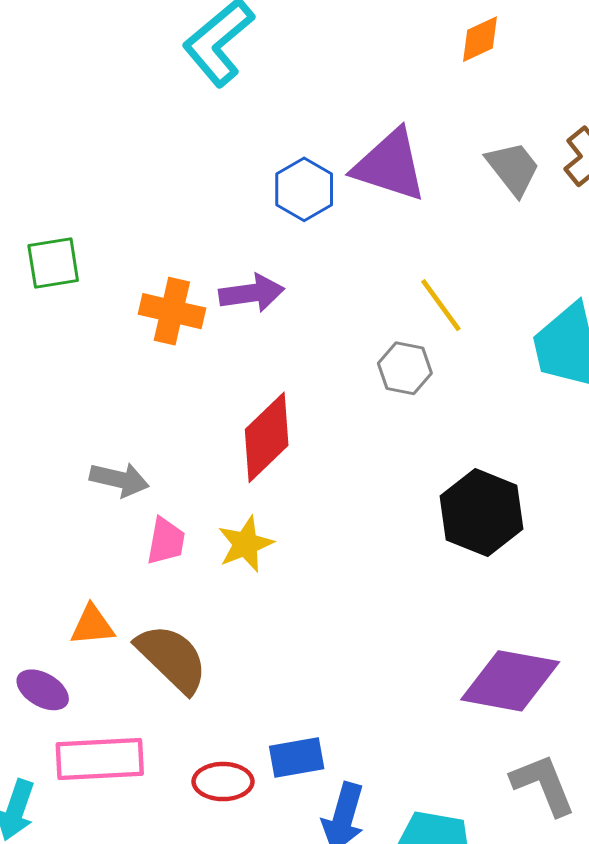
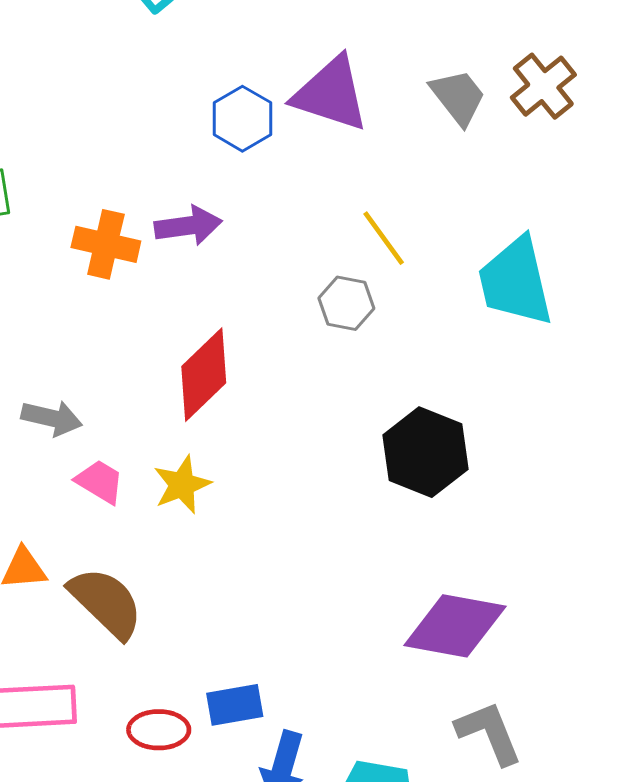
pink trapezoid: (166, 541) -> (100, 482), turned -69

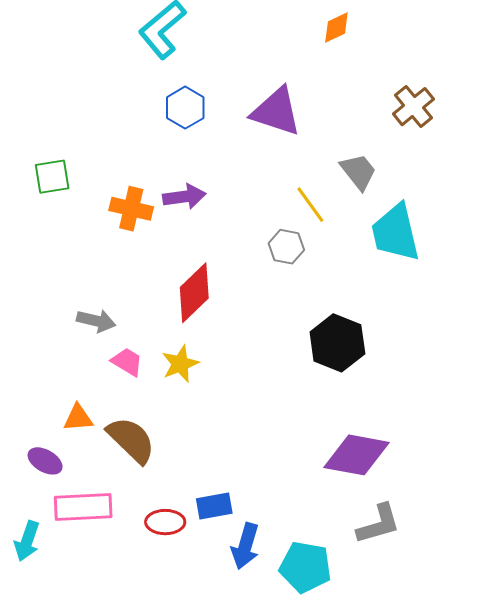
gray trapezoid: (458, 97) -> (358, 172), moved
blue hexagon: (242, 119) -> (185, 108), moved
gray L-shape: (489, 733) -> (378, 524), turned 96

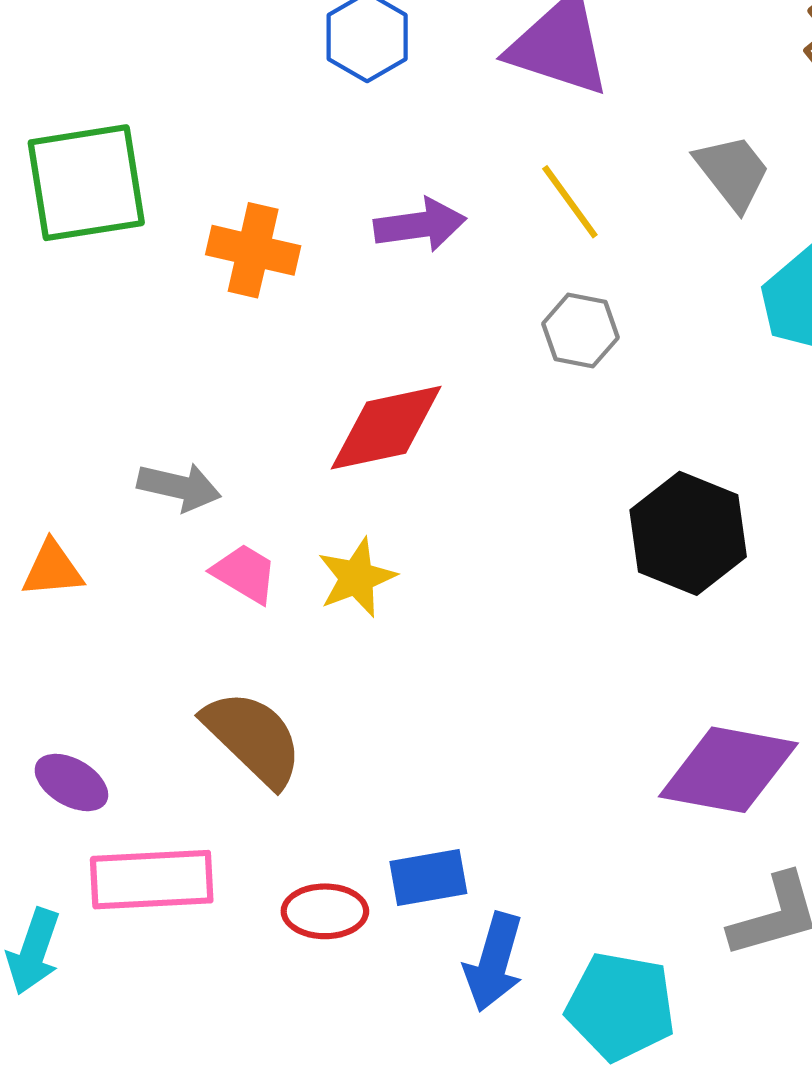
green square: (52, 177) -> (86, 183), size x1.6
purple arrow: (184, 197) -> (420, 225), moved
yellow line: (310, 205) -> (570, 202), moved
red diamond: (194, 293) -> (386, 428), turned 32
orange triangle: (78, 418) -> (52, 569), moved

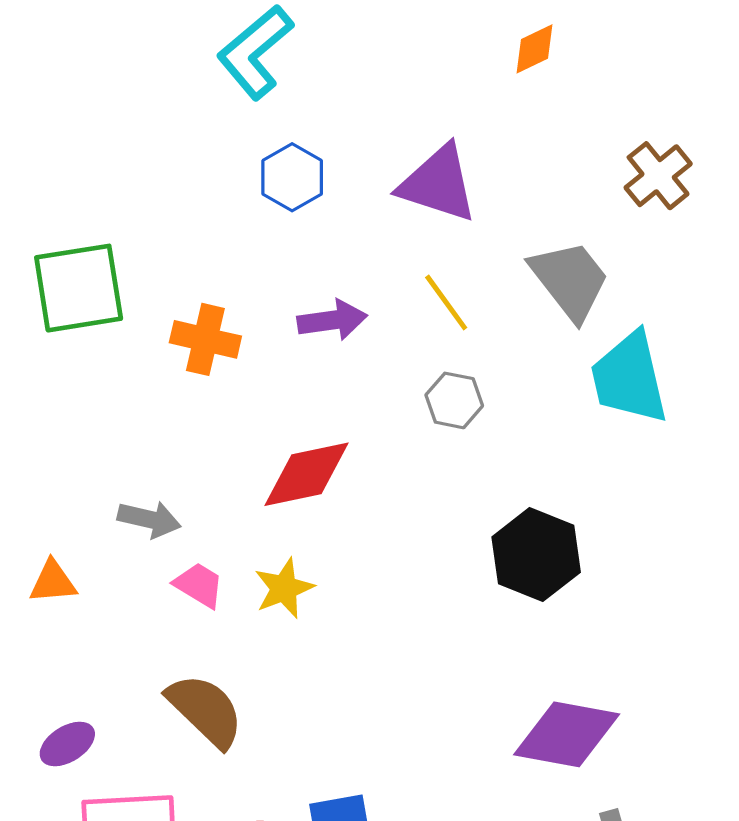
gray trapezoid: (733, 172) -> (570, 280), size x1.4
purple ellipse: (71, 782) -> (67, 744), turned -62

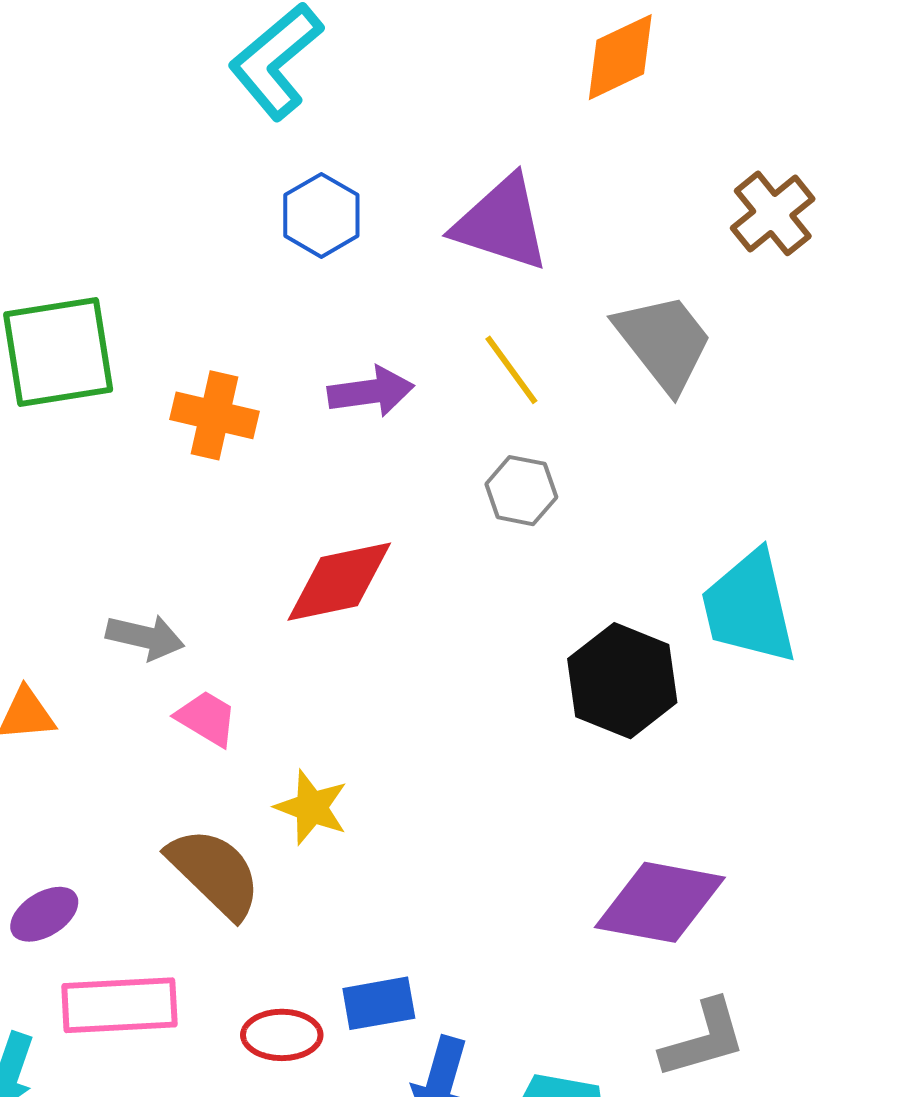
orange diamond: (535, 49) -> (620, 57), size x1.4
cyan trapezoid: (629, 378) -> (749, 607), moved
yellow star: (284, 588) -> (311, 807), moved, turned -30

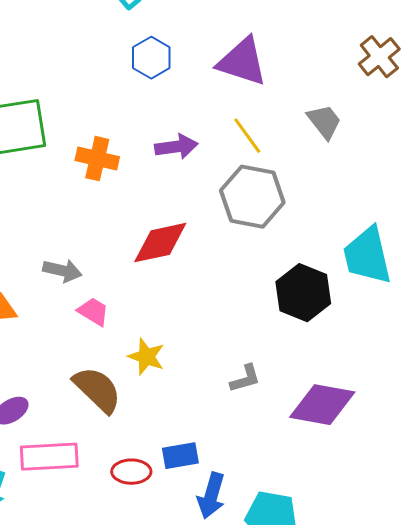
gray trapezoid: (664, 342) -> (324, 122), size x0.7
gray hexagon: (521, 491) -> (252, 197), size x1.8
gray L-shape: (703, 1039) -> (245, 379), moved, size x0.7

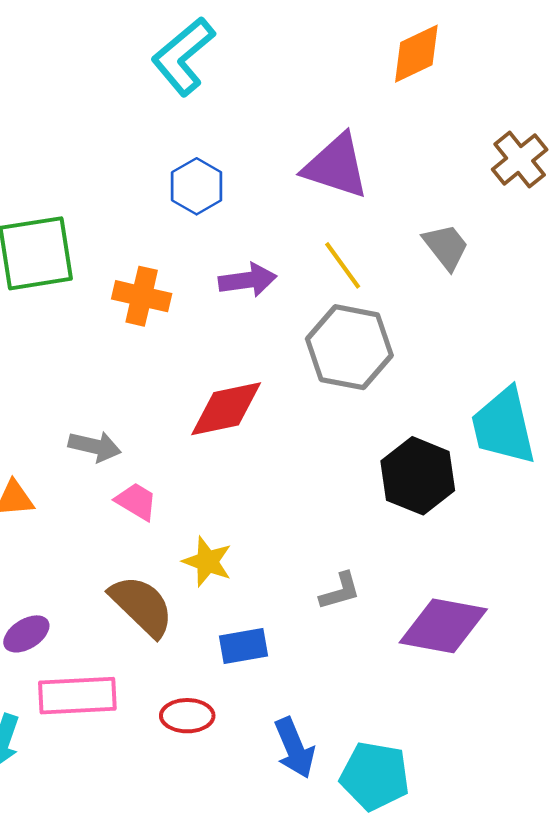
blue hexagon: (151, 58) -> (197, 186), moved
blue rectangle: (180, 456) -> (244, 646), moved
blue arrow: (211, 496) -> (294, 748), turned -39

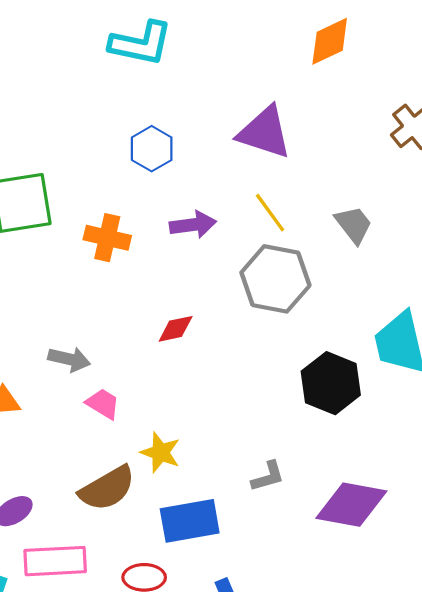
cyan L-shape: (183, 56) -> (141, 43), turned -128
gray trapezoid: (446, 247) -> (354, 225), moved
red diamond: (226, 409) -> (176, 329), size x0.6
brown semicircle: (142, 606) -> (107, 488), turned 106
blue rectangle: (244, 646) -> (190, 521), size x1.5

